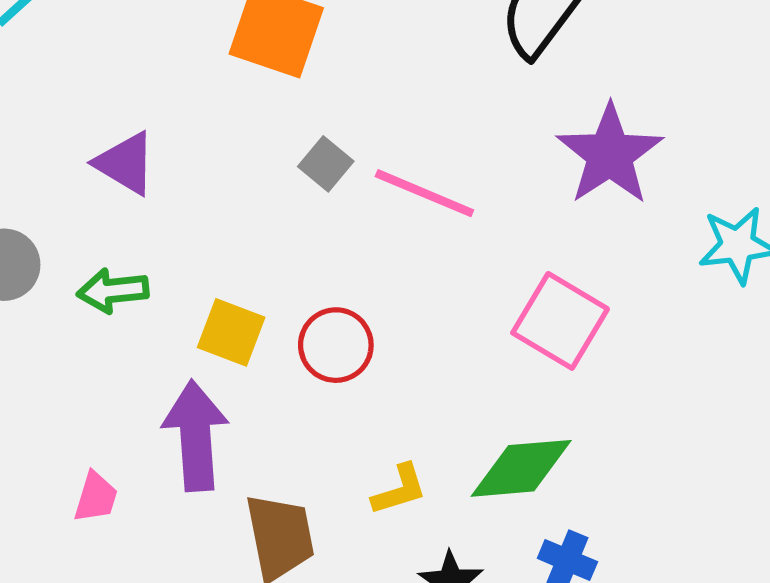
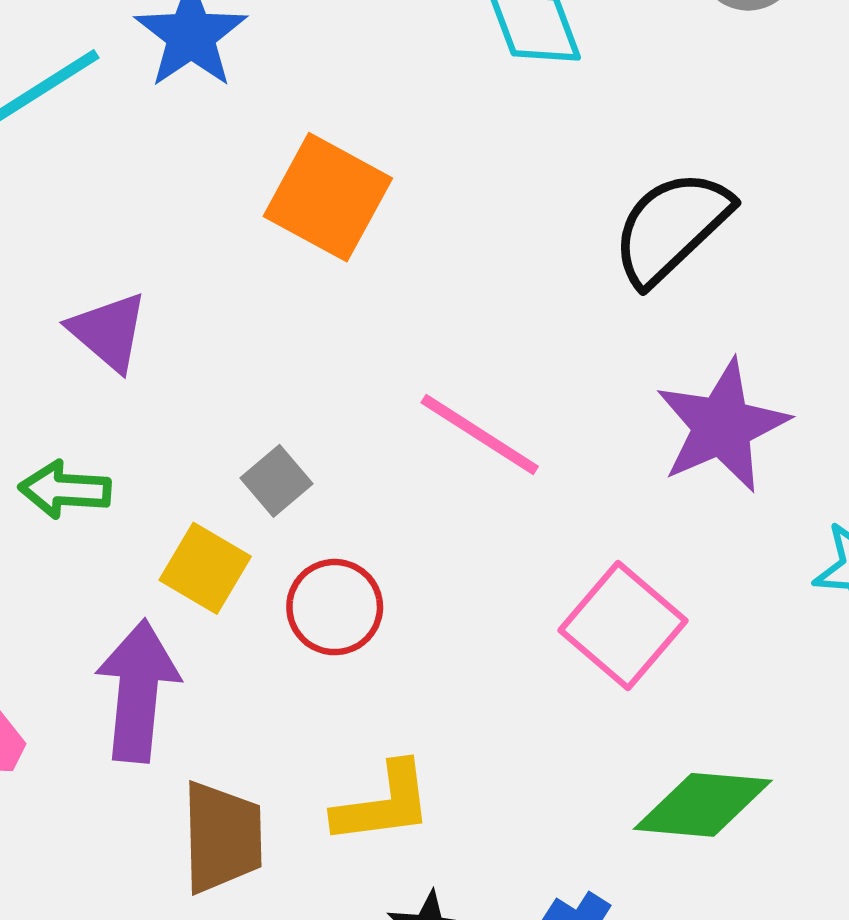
gray square: (326, 164) -> (277, 481), moved
green diamond: (521, 468) -> (703, 805), moved
yellow L-shape: (399, 490) -> (383, 804), size x1.4

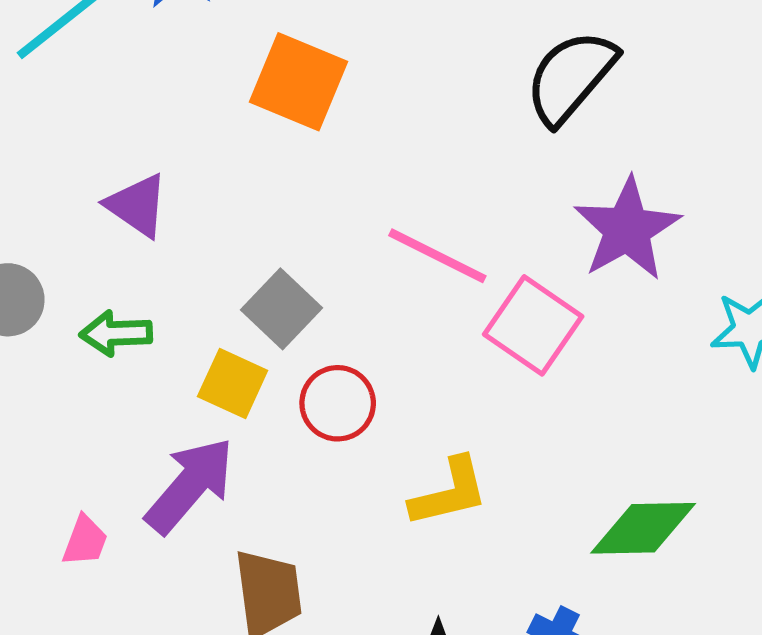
gray square: (277, 481) -> (282, 309), size x1.4
pink square: (623, 625) -> (533, 325), moved
purple arrow: (138, 691) -> (190, 485), turned 41
yellow L-shape: (383, 804) -> (449, 492), moved

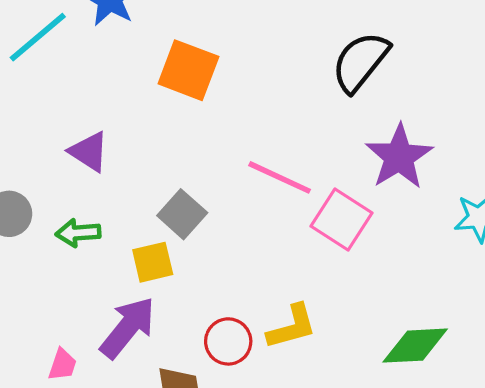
yellow square: (233, 383) -> (153, 262), turned -36
red circle: (338, 403) -> (228, 341), moved

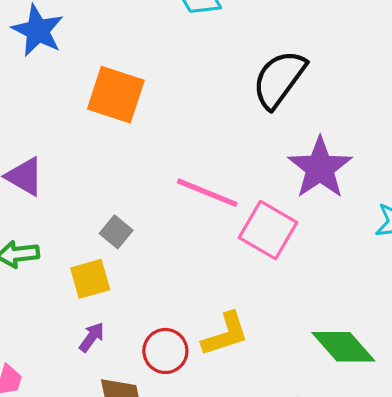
gray square: (182, 214) -> (116, 232), size x0.7
purple arrow: (128, 328) -> (92, 337), moved, size x0.5
green diamond: (415, 346) -> (343, 347), turned 54

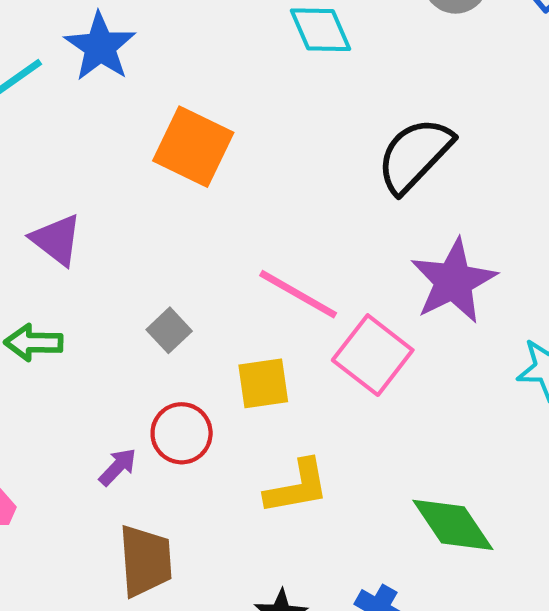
yellow square: (90, 279) -> (263, 383), moved
red circle: (165, 351) -> (182, 433), moved

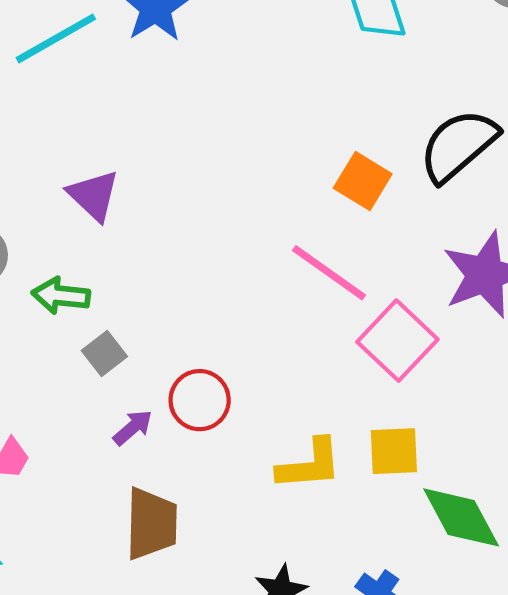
orange square: (193, 147) -> (363, 181), moved, size x0.7
gray square: (169, 330) -> (104, 353), moved
yellow square: (263, 383) -> (394, 451), moved

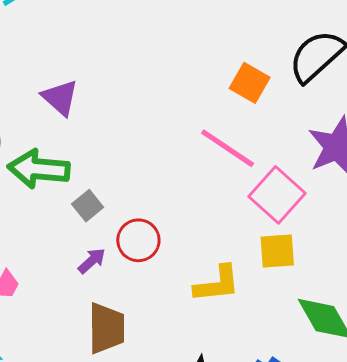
green arrow: (61, 296) -> (39, 169), size x1.5
gray square: (104, 353) -> (88, 206), moved
yellow square: (394, 451) -> (277, 251), moved

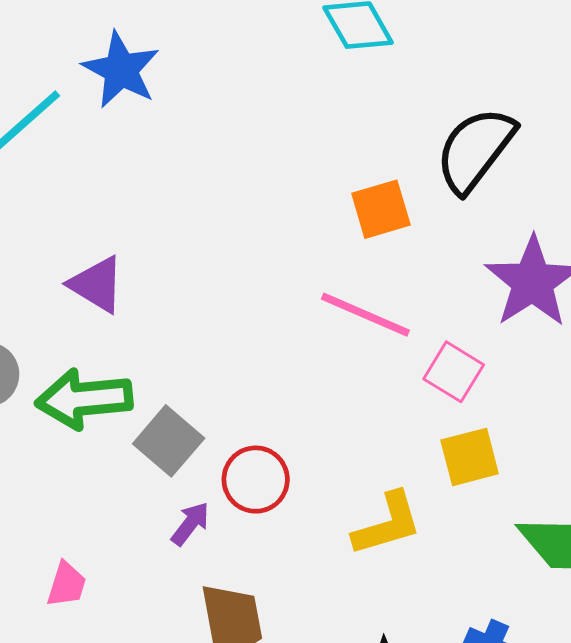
orange square: (250, 83) -> (381, 209), turned -36
pink square: (277, 195) -> (454, 372), size x0.7
gray square: (88, 206) -> (169, 441), size x1.4

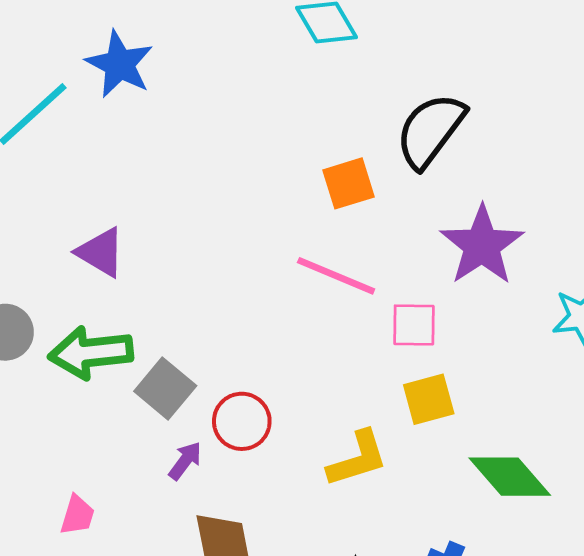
pink square: (454, 372) -> (414, 325), turned -30

